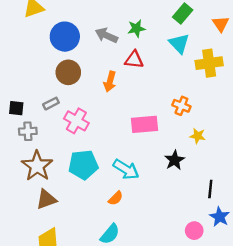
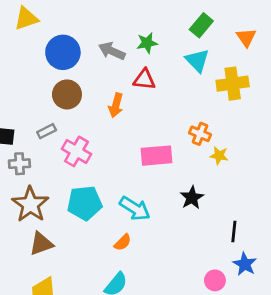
yellow star: (198, 136) -> (219, 156), moved

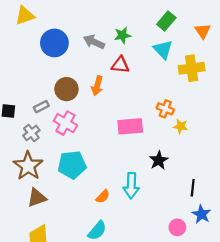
brown circle: (67, 94) -> (66, 89), moved
gray cross: (19, 164) -> (31, 133), moved, turned -35
cyan arrow: (135, 208) -> (131, 186), moved, turned 60

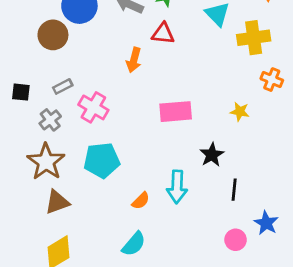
brown circle: (66, 89) -> (53, 35), moved
orange cross: (165, 109) -> (272, 80), moved
black line: (193, 188) -> (234, 190), moved

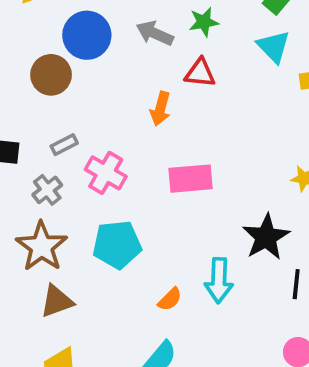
pink rectangle: (176, 112) -> (191, 179), moved
black star: (212, 155) -> (266, 237), size x1.4

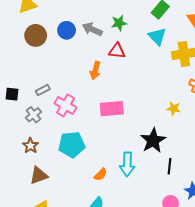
blue circle: (87, 35) -> (67, 30), moved, size x0.7
brown circle: (51, 75) -> (36, 35), moved
brown star: (42, 246) -> (30, 146), size x0.6

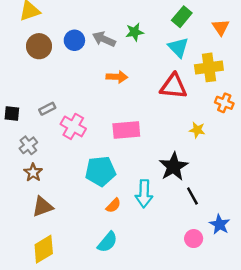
red triangle: (117, 51) -> (174, 86), moved, size x1.4
orange arrow: (95, 70) -> (117, 77), moved, turned -102
gray cross: (34, 115) -> (28, 145), moved
cyan pentagon: (72, 145) -> (100, 171), moved
black line: (170, 166) -> (192, 196), turned -35

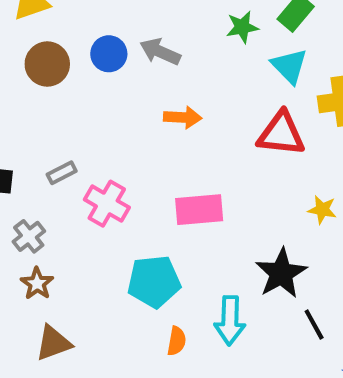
green star: (135, 32) -> (242, 27), moved
orange semicircle: (113, 205) -> (177, 341), turned -35

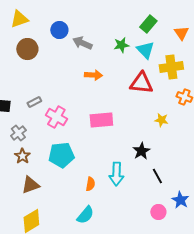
green star: (242, 27) -> (121, 45), moved
blue circle: (109, 54) -> (59, 30), moved
black star: (281, 273) -> (141, 151), size x0.7
cyan pentagon: (154, 282) -> (61, 155), moved

